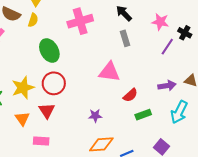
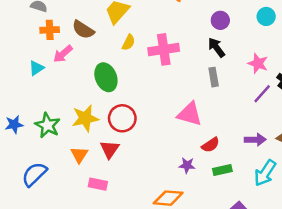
yellow semicircle: (33, 20) -> (129, 42), moved
green ellipse: (49, 51) -> (106, 77), moved
purple star: (95, 116) -> (187, 165), moved

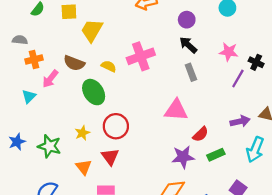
brown semicircle: (83, 30) -> (74, 63), moved
yellow semicircle: (129, 42) -> (109, 66), moved, turned -80
yellow star: (85, 118) -> (82, 133), size x0.6
blue star: (14, 124) -> (17, 142), moved
purple star: (187, 165) -> (183, 157), size x1.5

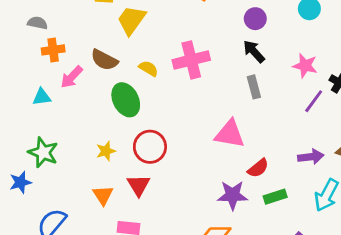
cyan triangle: (29, 96) -> (42, 97), turned 32
blue star: (17, 142) -> (20, 182), moved
green star: (49, 146) -> (43, 152), moved

